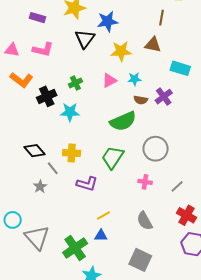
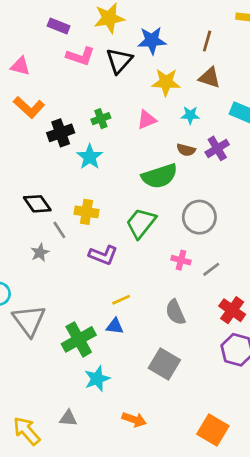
brown line: (161, 18) -> (207, 41), moved
pink L-shape: (43, 49) -> (80, 56), moved
cyan star: (134, 79) -> (190, 115), moved
cyan star: (70, 112) -> (90, 157), turned 30
gray line: (177, 186) -> (211, 269), moved

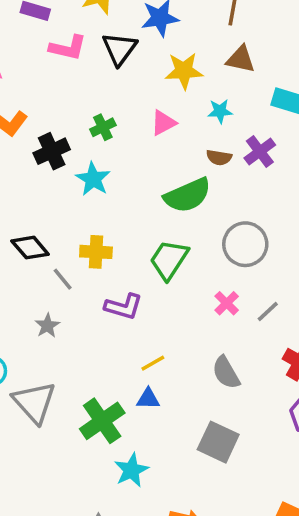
gray star: (40, 253) -> (47, 326), moved
pink cross: (181, 260) -> (227, 303), turned 36

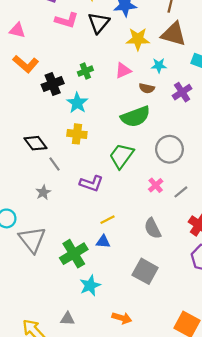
brown triangle: (241, 59) -> (174, 34), size x1.4
brown semicircle: (219, 157) -> (147, 88), moved
yellow cross: (96, 252) -> (77, 134), moved

